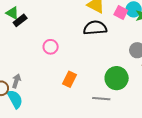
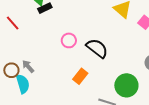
black semicircle: (95, 28) -> (97, 48), moved, turned 30
gray arrow: (16, 81) -> (28, 66), turned -72

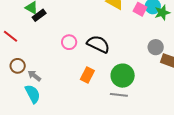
brown circle: (11, 70) -> (18, 66), moved
green circle: (126, 85) -> (123, 76), moved

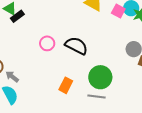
orange rectangle: (87, 75) -> (66, 85), moved

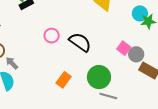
pink square: (118, 11) -> (124, 48), moved
gray line: (96, 96) -> (108, 96), moved

